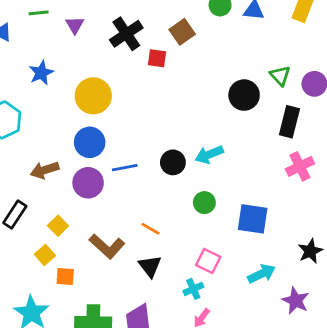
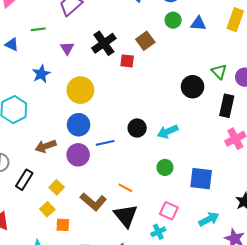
purple triangle: (75, 25) -> (67, 48), moved
black circle: (173, 162) -> (137, 128), moved
black triangle: (150, 266) -> (126, 216), size x1.4

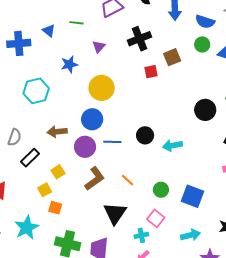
black cross: (104, 43) -> (139, 39), moved
red square: (127, 61) -> (151, 72), turned -32
green circle: (165, 167) -> (161, 190), moved
orange line: (125, 188) -> (128, 180), moved
brown L-shape: (93, 202) -> (95, 179), moved, turned -90

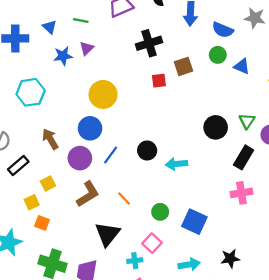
purple triangle: (99, 47) -> (87, 48), moved
blue star: (69, 64) -> (63, 56), moved
brown arrow: (57, 132) -> (50, 139), turned 60
blue line: (112, 142) -> (111, 155), turned -60

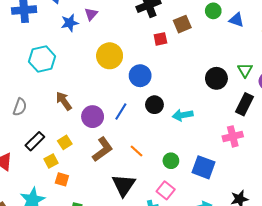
blue circle: (90, 128) -> (140, 76), moved
black rectangle: (18, 166) -> (35, 141), moved
pink cross: (241, 193) -> (233, 136), moved

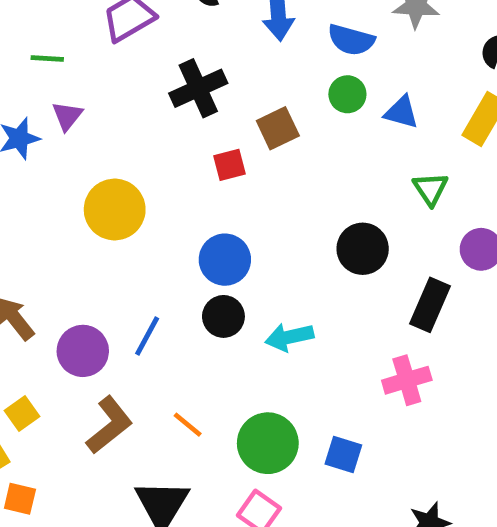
green triangle: (245, 70) -> (430, 189), moved
blue circle: (140, 76) -> (225, 260), moved
green circle: (171, 161) -> (268, 443), size x1.6
blue square: (204, 167) -> (343, 455), size x0.7

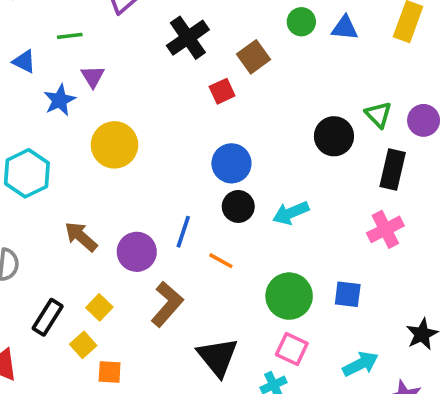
green triangle: (430, 189) -> (378, 115), moved
yellow circle: (115, 210) -> (114, 145), moved
orange line: (188, 425) -> (221, 261), moved

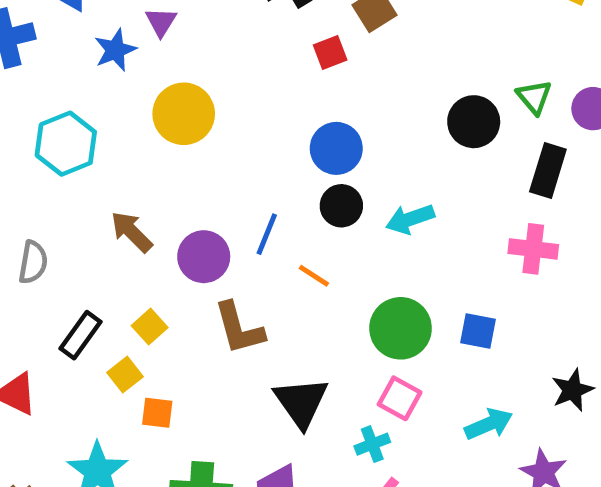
pink cross: (385, 229) -> (533, 249), turned 30
brown L-shape: (167, 304) -> (239, 328), turned 120

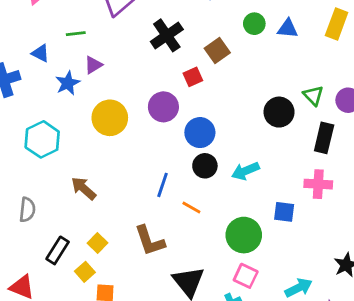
purple triangle: (161, 22) -> (93, 65), turned 30
purple circle: (204, 257) -> (163, 107), moved
blue square: (478, 331) -> (284, 212), moved

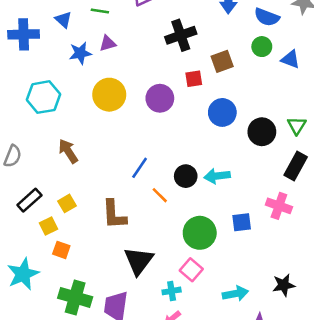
blue circle: (200, 133) -> (222, 112), moved
black circle: (205, 166) -> (186, 176), moved
blue square: (284, 212) -> (242, 222), turned -30

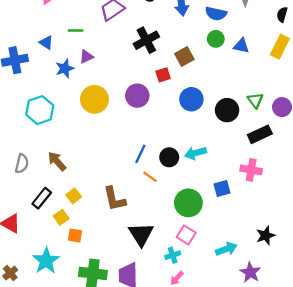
brown arrow: (68, 151) -> (57, 161), moved
black rectangle: (296, 166) -> (260, 134), turned 45
blue line: (140, 168) -> (140, 154), moved

